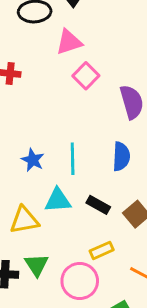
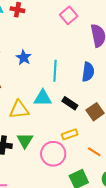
blue star: (33, 160) -> (24, 57), moved

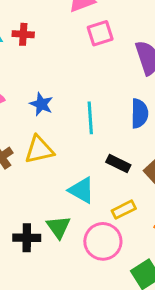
pink square: (69, 15) -> (100, 33), turned 30
cyan triangle: (43, 98) -> (82, 190), moved, turned 36
yellow triangle: (19, 110) -> (39, 150), moved

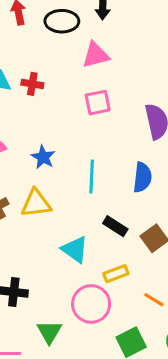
pink square: (100, 33) -> (98, 103), moved
green triangle: (58, 227) -> (49, 332), moved

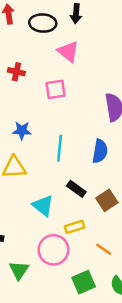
pink triangle: (96, 55) -> (68, 52), turned 50
pink square: (98, 103) -> (55, 89), moved
blue star: (43, 157) -> (22, 131), turned -30

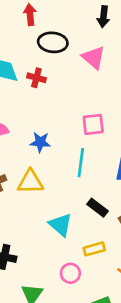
black ellipse: (43, 23) -> (53, 42), moved
pink square: (55, 89) -> (93, 124), moved
pink circle: (53, 250) -> (70, 273), size x0.6

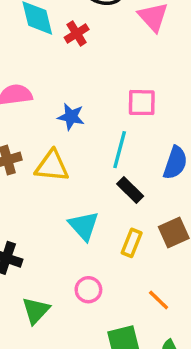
red cross: (36, 78) -> (77, 33), turned 36
black rectangle: (97, 208) -> (130, 190), moved
yellow rectangle: (94, 249) -> (132, 243), moved, turned -60

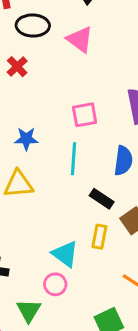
black rectangle: (130, 190) -> (102, 199), moved
cyan triangle: (84, 226) -> (65, 254), moved
pink circle: (88, 290) -> (55, 284), moved

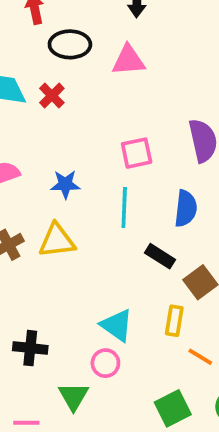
pink triangle: (80, 40) -> (128, 60), turned -40
yellow rectangle: (99, 237) -> (174, 321), moved

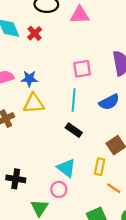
blue star: (65, 184) -> (29, 79), moved
blue semicircle: (186, 208) -> (109, 102), turned 54
yellow triangle: (57, 241) -> (34, 103), moved
black rectangle: (160, 256) -> (74, 130), moved

